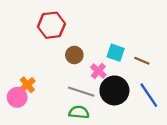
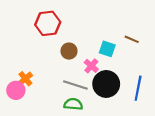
brown line: (142, 61) -> (132, 39), moved
blue line: (149, 95) -> (138, 88), turned 45

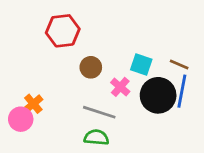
brown line: (132, 39) -> (179, 64), moved
black circle: (106, 84) -> (158, 95), moved
blue line: (138, 88) -> (182, 91), moved

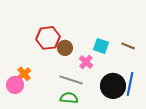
red hexagon: (63, 31) -> (48, 38), moved
blue line: (182, 91) -> (130, 84), moved
black circle: (158, 95) -> (113, 86), moved

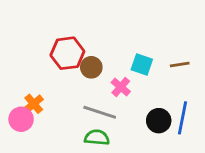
brown line: (128, 46) -> (180, 64), turned -32
black circle: (113, 86) -> (159, 121), size x0.7

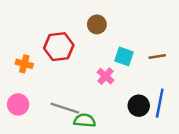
brown circle: (91, 67) -> (97, 24), moved
orange cross: (34, 104) -> (24, 64), moved, turned -35
gray line: (100, 112) -> (65, 108), moved

